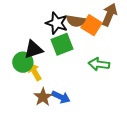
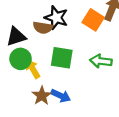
brown semicircle: (76, 21) -> (43, 28), moved
green square: (62, 44) -> (62, 58), moved, turned 30
black triangle: (33, 49) -> (16, 37), moved

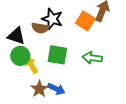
black triangle: (16, 37) -> (16, 36), turned 36

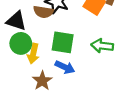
yellow arrow: (31, 65) -> (33, 54), turned -138
blue arrow: (56, 89) -> (65, 67), moved

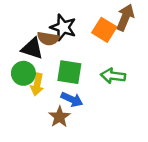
black triangle: (16, 21) -> (32, 48), moved
brown star: (42, 81) -> (59, 117), moved

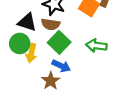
brown semicircle: (48, 39) -> (51, 24), moved
green square: (69, 72) -> (59, 42), turned 35

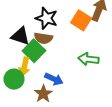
green square: (59, 42) -> (34, 51), moved
green circle: (20, 43) -> (14, 79), moved

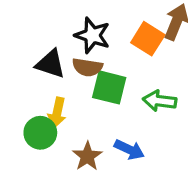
green square: (34, 51) -> (109, 87), moved, turned -30
blue arrow: (54, 79) -> (129, 150), moved

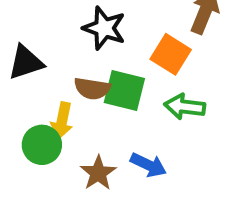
orange square: (148, 39) -> (171, 54), moved
black triangle: (50, 64) -> (26, 62), moved, turned -36
brown semicircle: (87, 67) -> (92, 89), moved

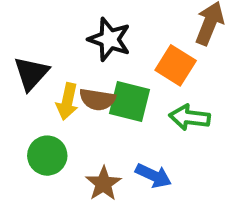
black triangle: (26, 62) -> (31, 73), turned -30
yellow arrow: (62, 121) -> (67, 101), moved

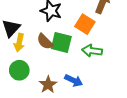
brown semicircle: (97, 99) -> (45, 42), turned 36
yellow arrow: (67, 101) -> (19, 43), moved

